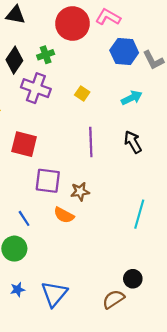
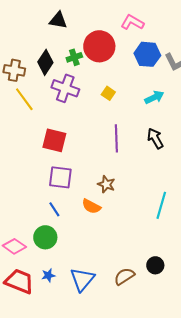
black triangle: (15, 15) -> (58, 20), moved
red circle: (73, 24) -> (99, 46), moved
purple square: (48, 181) -> (60, 177), moved
brown star: (80, 192) -> (106, 184), turned 30
brown semicircle: (113, 299) -> (124, 276), moved

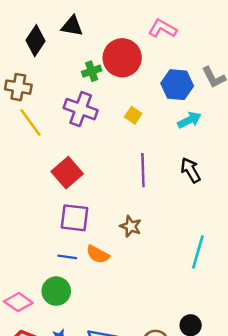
blue hexagon: (147, 54) -> (177, 85), moved
black diamond: (45, 62) -> (35, 41), moved
red square: (54, 140) -> (67, 173), turned 35
orange semicircle: (91, 206) -> (98, 254), moved
blue line: (54, 209) -> (67, 257), turned -49

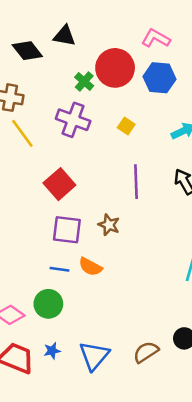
black diamond: (35, 41) -> (27, 51), turned -72
green cross: (92, 71) -> (84, 82), turned -30
blue hexagon: (177, 85) -> (160, 78), moved
brown star: (131, 226) -> (109, 225), moved

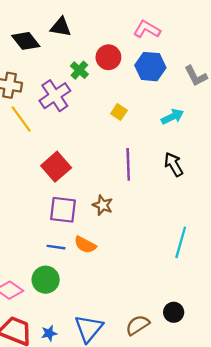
red circle: (115, 68) -> (108, 57), size x0.7
purple cross: (73, 120) -> (55, 96), moved, turned 36
blue star: (52, 351) -> (49, 333), moved

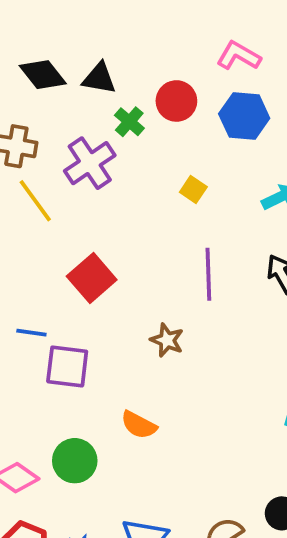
black triangle: (61, 27) -> (99, 78), moved
purple square: (63, 210) -> (67, 367), moved
orange semicircle: (85, 245) -> (139, 425), moved
blue line: (56, 247) -> (31, 333), moved

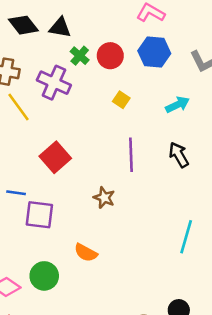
red circle: (176, 101) -> (110, 56), moved
purple cross: (90, 163) -> (54, 83), turned -32

